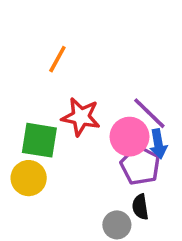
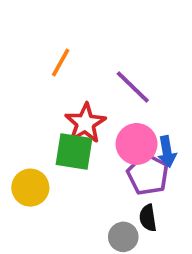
purple line: (149, 113) -> (133, 87), moved
red star: (81, 117) -> (85, 123), turned 30
green square: (39, 140) -> (74, 152), moved

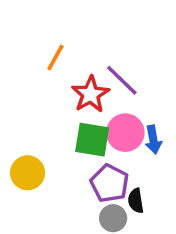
red star: (85, 123) -> (90, 94), moved
green square: (74, 152) -> (92, 140), moved
purple pentagon: (148, 174) -> (110, 183), moved

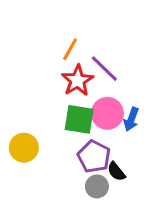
orange line: (55, 58) -> (70, 49), moved
blue arrow: (153, 140) -> (131, 119), turned 30
black semicircle: (136, 201) -> (116, 172), turned -30

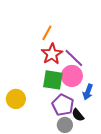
purple line: (104, 69) -> (74, 58), moved
blue arrow: (131, 119) -> (88, 92), moved

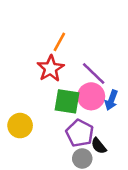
red star: (52, 54) -> (51, 68), moved
blue arrow: (88, 92) -> (111, 100), moved

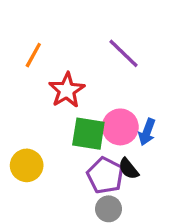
orange line: (59, 42) -> (33, 55), moved
purple line: (94, 74) -> (124, 53), moved
black semicircle: (99, 146) -> (129, 169), moved

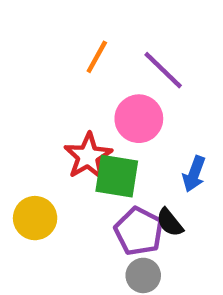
orange line: (33, 55) -> (97, 57), moved
red star: (67, 90) -> (88, 156), moved
pink circle: (120, 127) -> (139, 119), moved

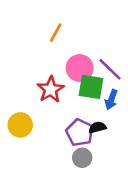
purple line: (163, 70) -> (110, 69), moved
green square: (117, 176) -> (91, 87), moved
black semicircle: (170, 222) -> (97, 127), turned 114

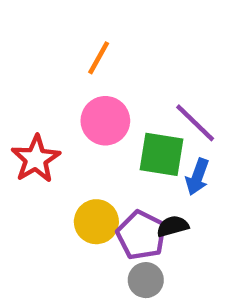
pink circle: (80, 68) -> (105, 121), moved
red star: (51, 89) -> (36, 159), moved
yellow circle: (20, 125) -> (96, 222), moved

